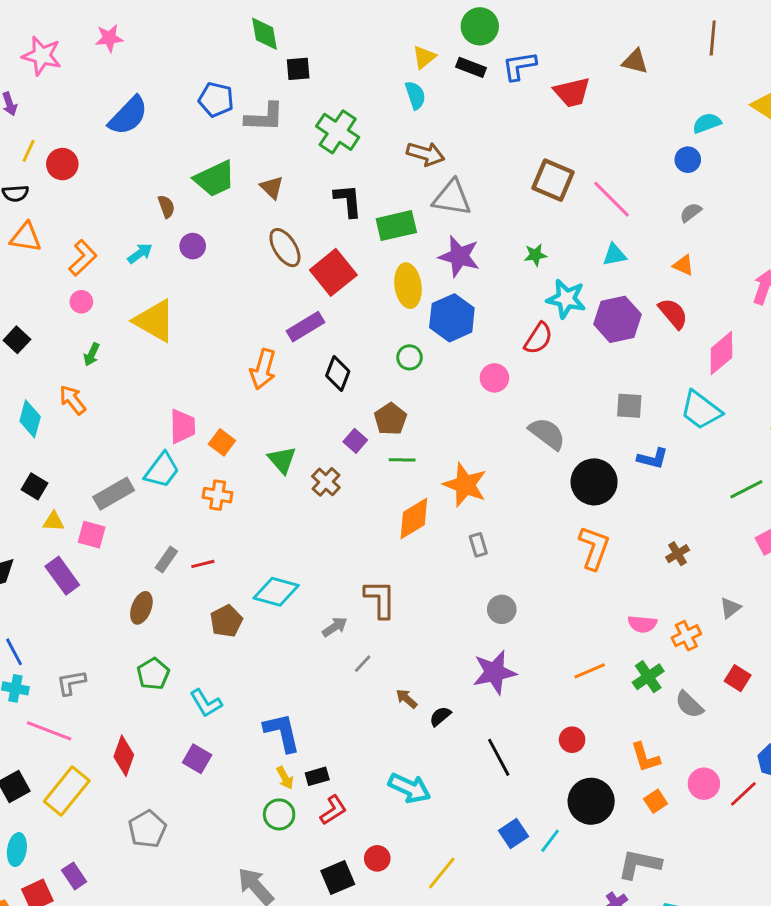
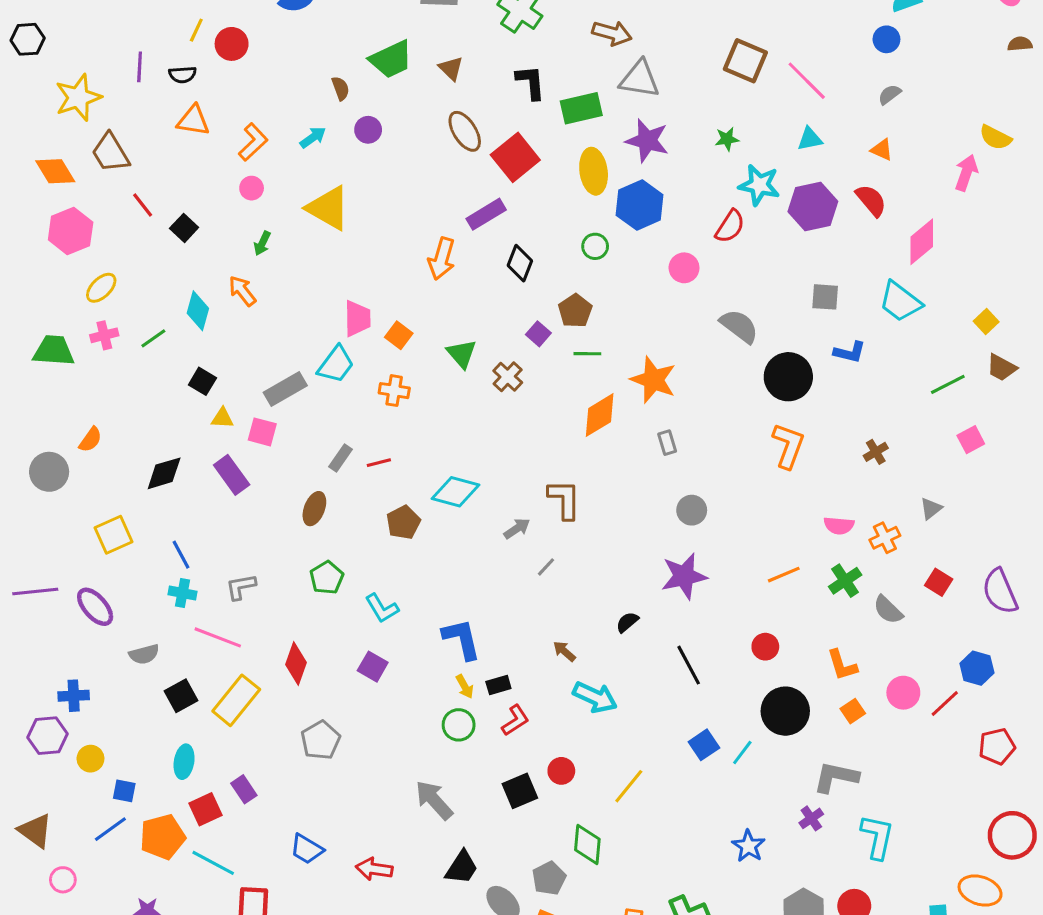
brown arrow: (407, 699) -> (564, 651), moved

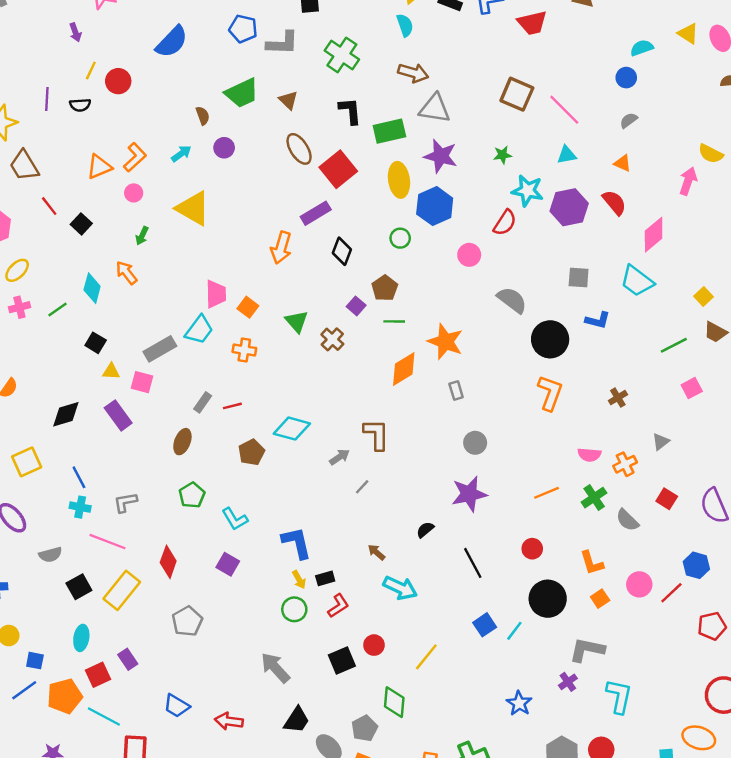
orange triangle: (193, 121) -> (99, 167), moved, turned -32

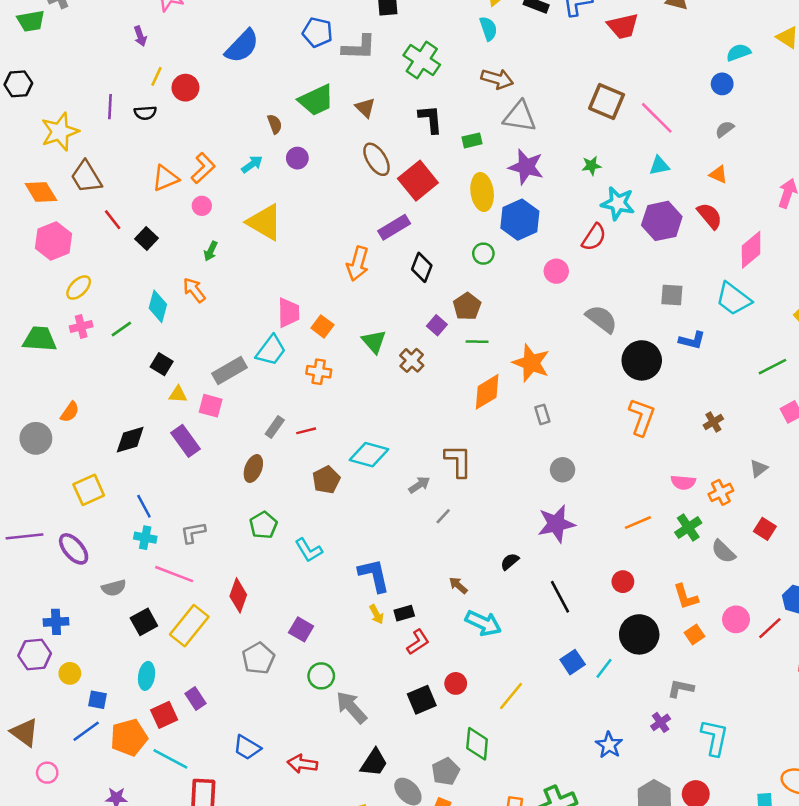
green rectangle: (389, 131) -> (472, 140), size x0.6
purple square: (228, 564) -> (301, 629), moved
green circle: (294, 609) -> (321, 676), moved
gray L-shape: (587, 650) -> (681, 688), size x0.7

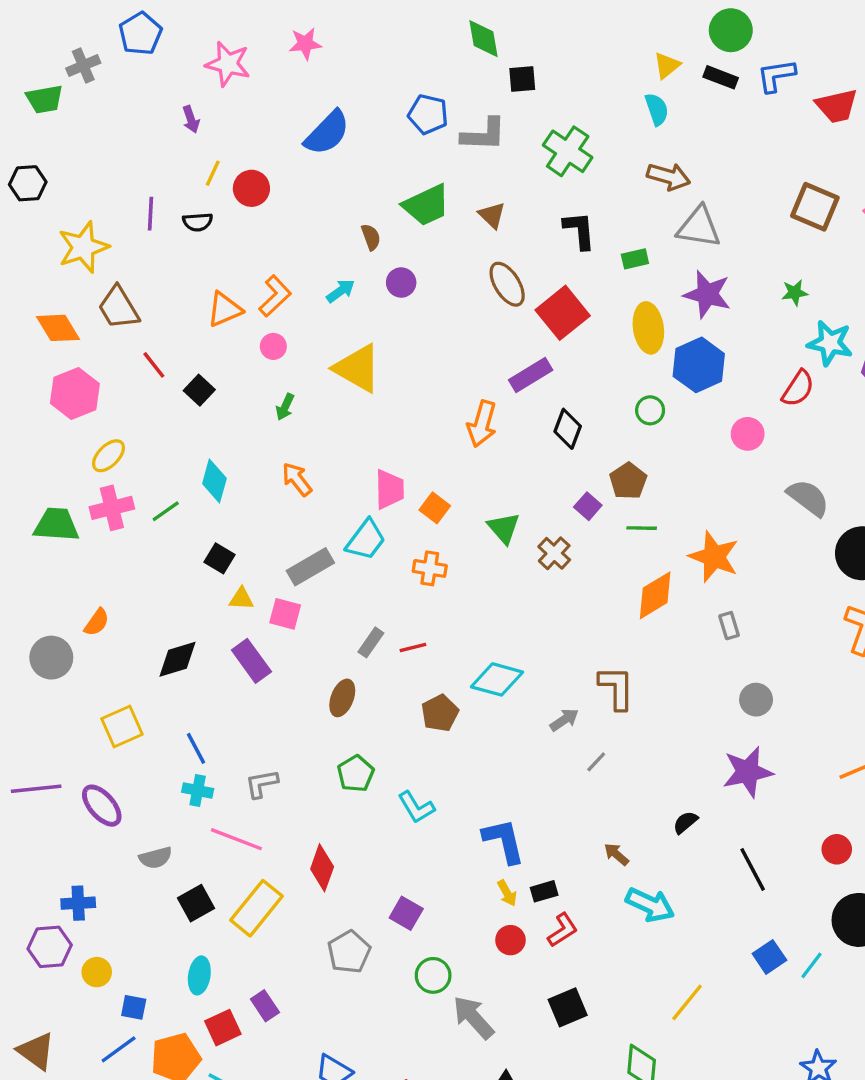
orange arrow: (194, 290) -> (297, 479), moved
pink cross: (81, 326) -> (112, 508), size x1.4
red circle: (456, 683) -> (510, 940), moved

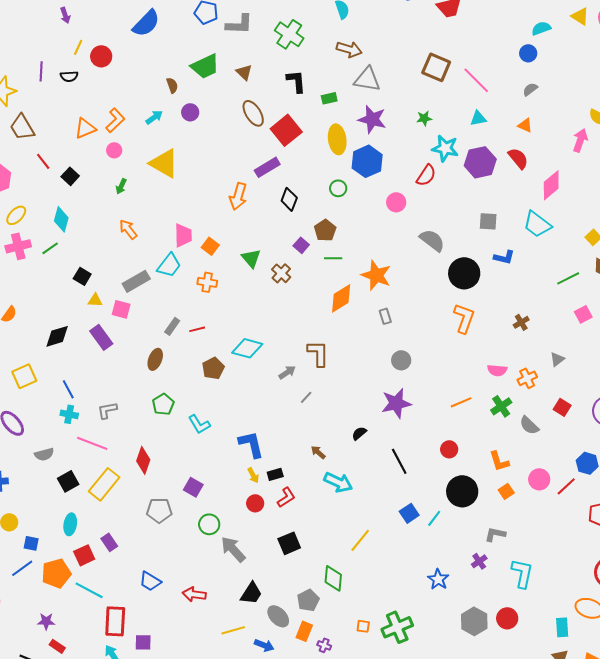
cyan diamond: (214, 481) -> (61, 219), moved
gray pentagon: (349, 952) -> (159, 510), turned 30

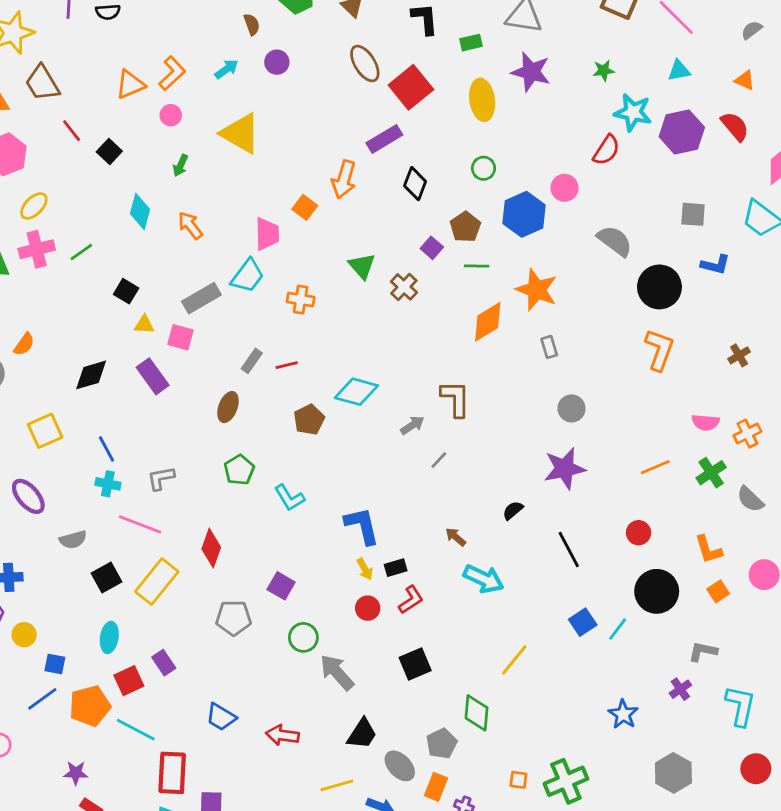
blue hexagon: (367, 161) -> (524, 214), moved
cyan diamond: (61, 219) -> (140, 212), moved
orange square: (210, 246) -> (305, 207), moved
red circle: (507, 618) -> (756, 769), moved

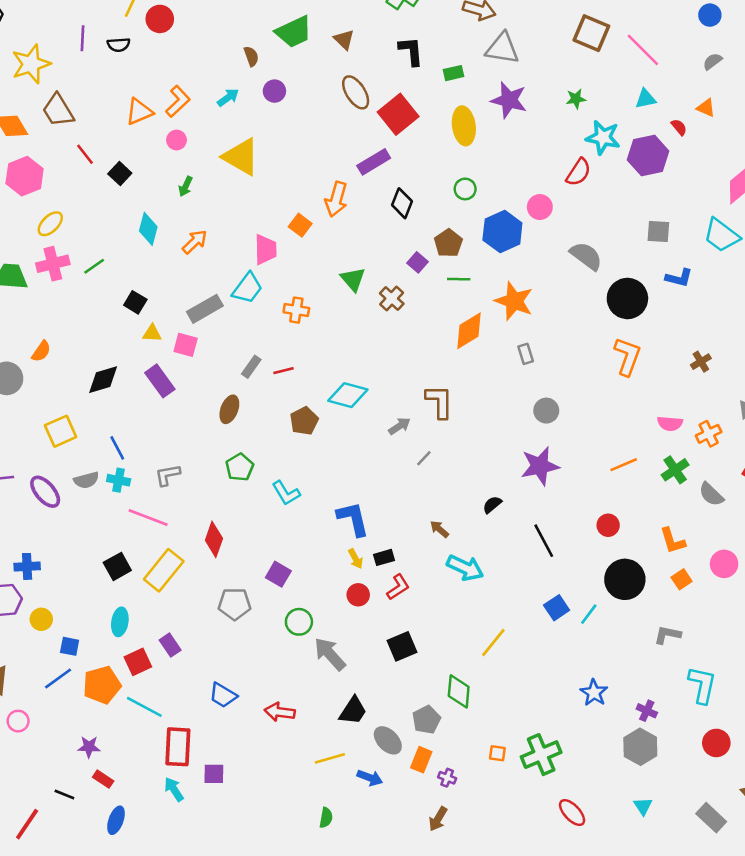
red semicircle: (735, 126) -> (679, 127), moved, size x0.6
orange arrow: (190, 226) -> (195, 242), turned 84
gray semicircle: (73, 540) -> (86, 480), moved
purple cross: (680, 689) -> (647, 711), moved, turned -30

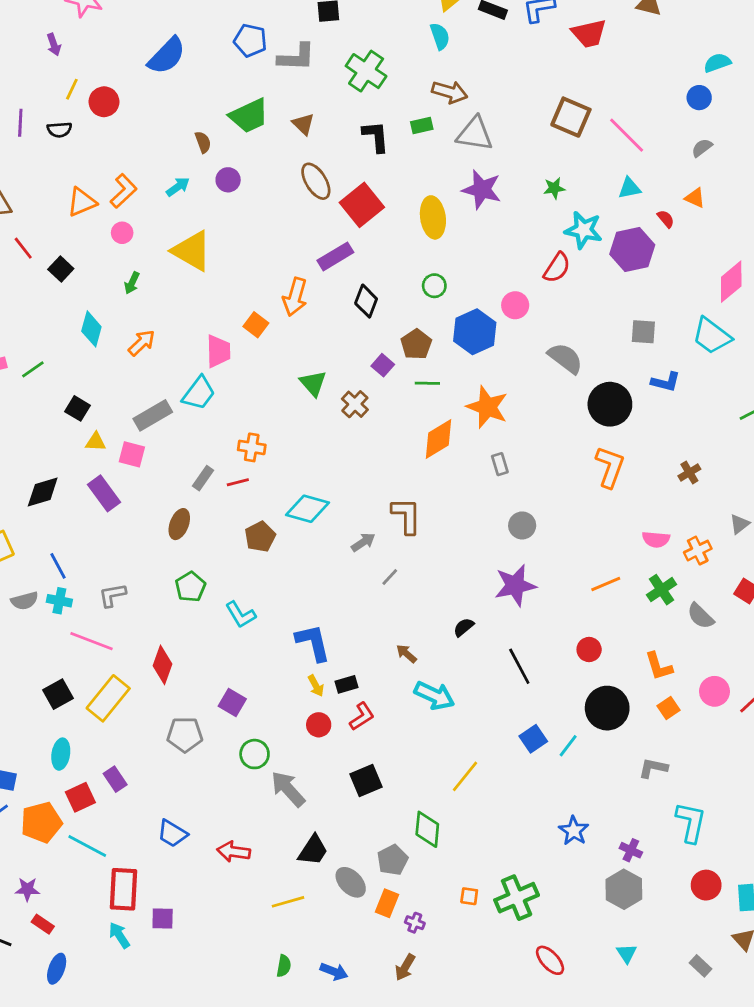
green rectangle: (454, 73) -> (422, 125), moved
orange cross: (296, 310) -> (252, 447), moved
blue arrow: (370, 778) -> (334, 971), moved
gray rectangle: (711, 818) -> (701, 966), size x0.7

